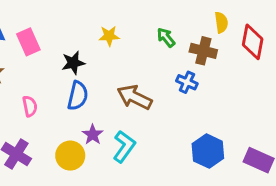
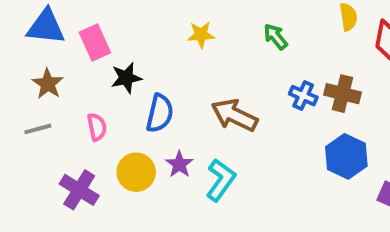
brown cross: (203, 51) -> (342, 94), moved
black star: (73, 63) -> (126, 78), moved
blue hexagon: (208, 151) -> (346, 156), moved
yellow circle: (70, 156) -> (136, 172), moved

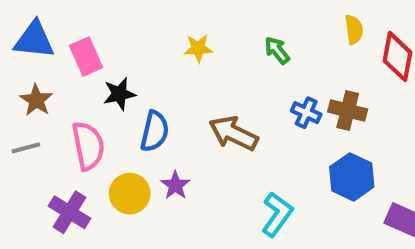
pink semicircle: (97, 127) -> (88, 146), size x1.6
cyan L-shape: (221, 180) -> (277, 214), moved

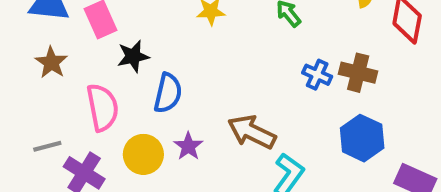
brown arrow: (233, 133) -> (252, 132), moved
gray line: (26, 148) -> (47, 146), moved

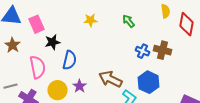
blue hexagon: (362, 138) -> (148, 82), moved

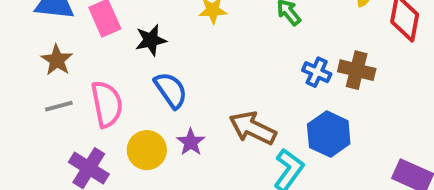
black star: (52, 42) -> (151, 40), moved
blue semicircle: (70, 60) -> (171, 90), turned -48
gray line: (10, 86) -> (59, 106), moved

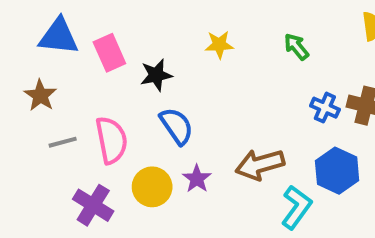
brown star: (57, 60) -> (40, 95), moved
brown arrow: (253, 128) -> (260, 165), turned -42

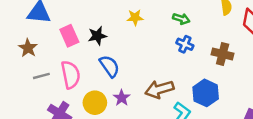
green arrow: (296, 47) -> (181, 19), turned 147
pink rectangle: (109, 53) -> (69, 36), moved
blue cross: (325, 108) -> (185, 44), moved

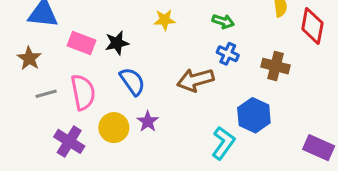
pink rectangle: (69, 36) -> (82, 43), turned -45
brown arrow: (159, 89) -> (195, 80), moved

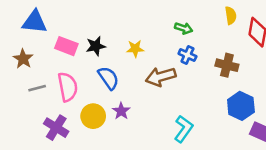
yellow star: (165, 20) -> (135, 49), moved
blue hexagon: (254, 115) -> (241, 106), moved

